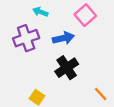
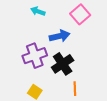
purple cross: (26, 38) -> (35, 56), moved
orange line: (101, 94) -> (75, 89), moved, turned 40

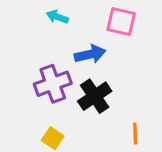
pink square: (80, 14) -> (121, 22), turned -36
orange line: (75, 89) -> (135, 133), moved

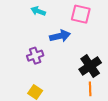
purple cross: (53, 84) -> (35, 56), size x0.7
black cross: (95, 96) -> (90, 66), moved

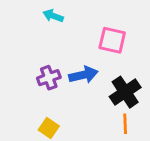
pink square: (81, 14) -> (112, 40), moved
blue arrow: (60, 36) -> (83, 75), moved

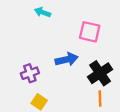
purple cross: (49, 78) -> (30, 73), moved

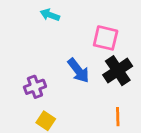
blue arrow: (67, 59) -> (78, 71), turned 65
black cross: (100, 73) -> (118, 71), moved

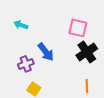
cyan arrow: (50, 15) -> (21, 25), moved
blue arrow: (78, 71) -> (46, 52), moved

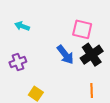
blue arrow: (46, 52) -> (65, 55), moved
purple cross: (26, 64) -> (18, 62), moved

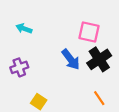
orange line: (92, 90) -> (99, 98), turned -32

